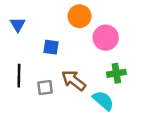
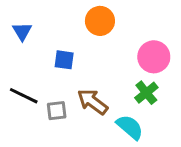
pink circle: (106, 38) -> (154, 57), moved
green cross: (116, 73) -> (146, 93), turned -30
black line: (19, 76) -> (24, 96), turned -65

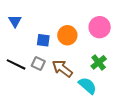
orange circle: (100, 21) -> (67, 35), moved
pink circle: (154, 57) -> (100, 27), moved
gray square: (57, 111) -> (38, 63), moved, turned 32

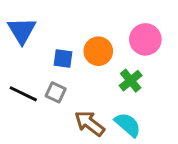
blue triangle: (15, 21) -> (22, 31), size x1.5
green cross: (99, 62) -> (131, 81), moved
brown arrow: (62, 68) -> (89, 123), moved

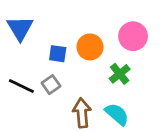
gray square: (56, 92) -> (51, 85), turned 30
brown arrow: (89, 123) -> (82, 113), turned 48

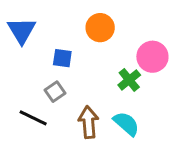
pink circle: (133, 36) -> (152, 57), moved
orange circle: (90, 47) -> (100, 28), moved
black line: (21, 86) -> (33, 118), moved

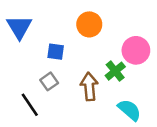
black line: (33, 118) -> (30, 105), turned 30
brown arrow: (88, 122) -> (89, 87), moved
cyan semicircle: (126, 124) -> (129, 110), moved

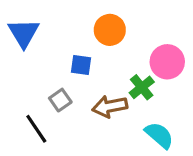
blue square: (56, 52) -> (81, 65), moved
brown arrow: (89, 87) -> (110, 106), turned -96

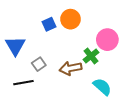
blue triangle: (24, 33) -> (15, 46), moved
blue square: (81, 65) -> (49, 24), moved, turned -32
black line: (36, 129) -> (23, 83), turned -66

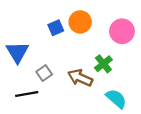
pink circle: (107, 40) -> (122, 31), moved
brown arrow: (71, 68) -> (80, 78), turned 35

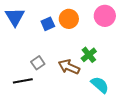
pink circle: (122, 31) -> (105, 16), moved
blue triangle: (17, 52) -> (15, 17), moved

